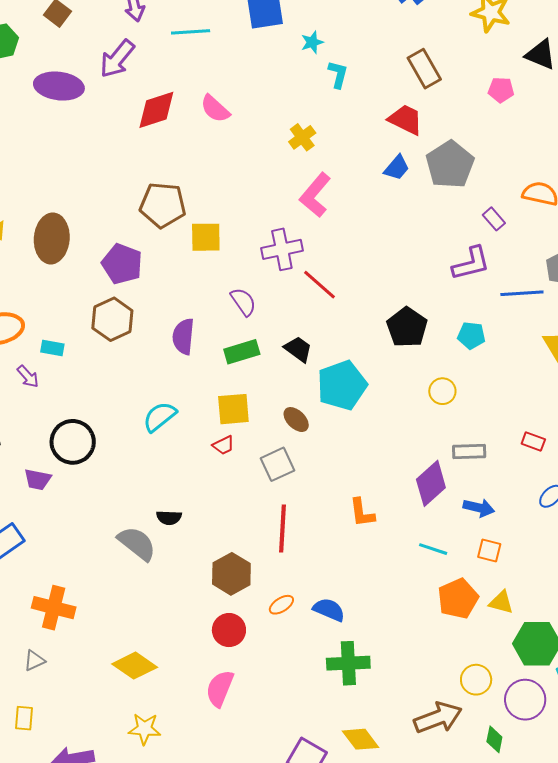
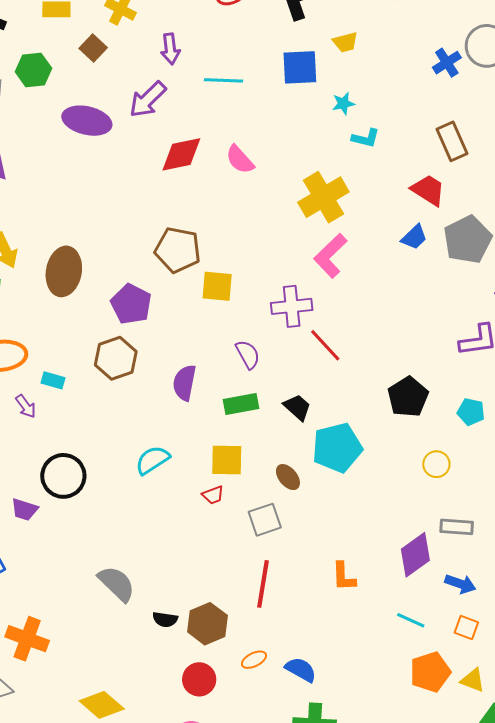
cyan L-shape: (338, 74) -> (366, 138), turned 84
yellow cross: (302, 137) -> (323, 197), size x1.8
black semicircle: (169, 518) -> (165, 619), moved

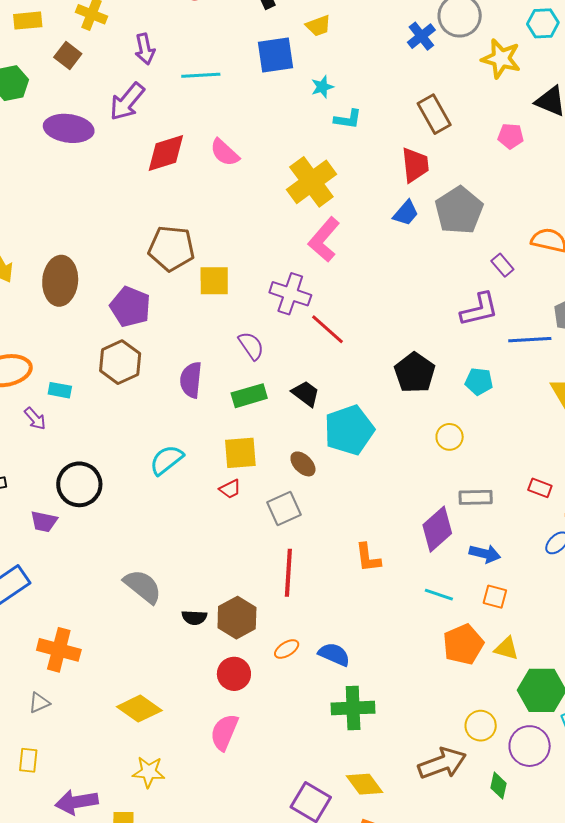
red trapezoid: (428, 190) -> (415, 165), turned 57
purple cross: (292, 306) -> (290, 294), turned 30

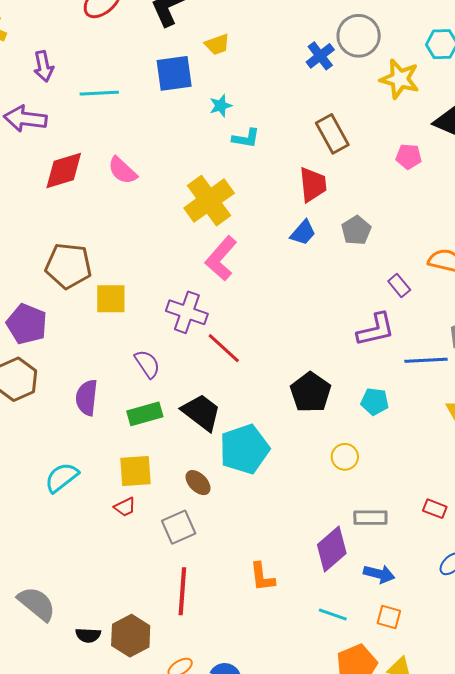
purple arrow: (127, 102) -> (25, 119), turned 57
gray pentagon: (459, 210) -> (356, 230), size x0.6
black trapezoid: (306, 394) -> (201, 412), size x1.4

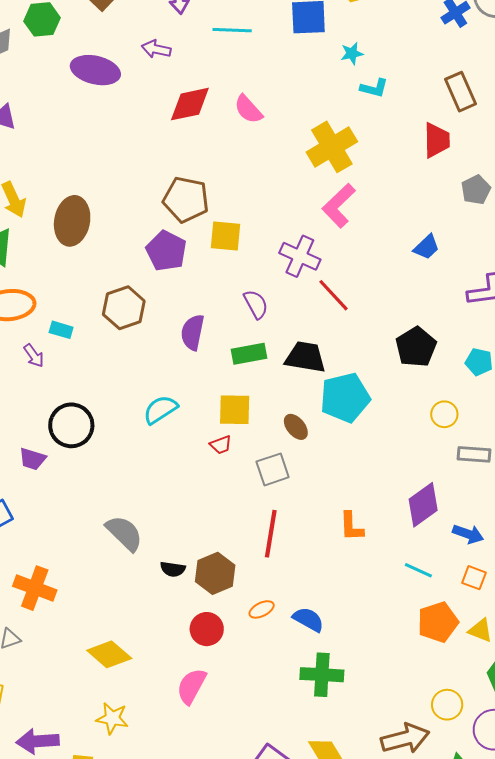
purple arrow: (25, 119) -> (156, 49), size x0.7
blue trapezoid: (303, 233) -> (427, 247), moved
purple pentagon: (27, 324) -> (166, 251), moved
black trapezoid: (201, 412) -> (305, 357), turned -33
gray rectangle: (370, 518) -> (474, 454), moved

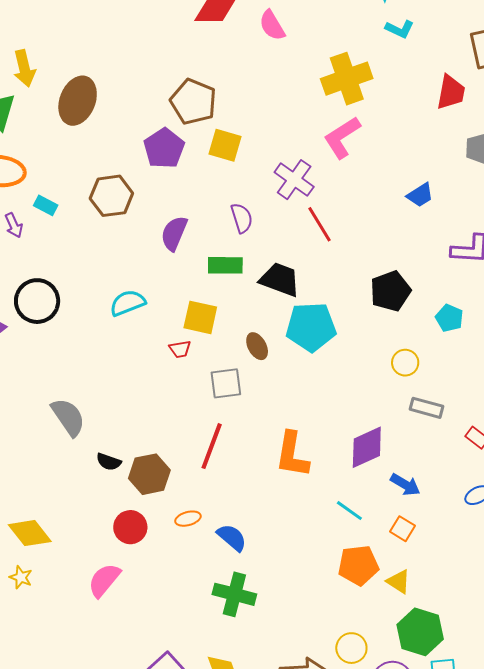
orange L-shape: (351, 526) -> (292, 455), size x1.5
yellow star: (112, 718) -> (21, 577), moved, size x0.7

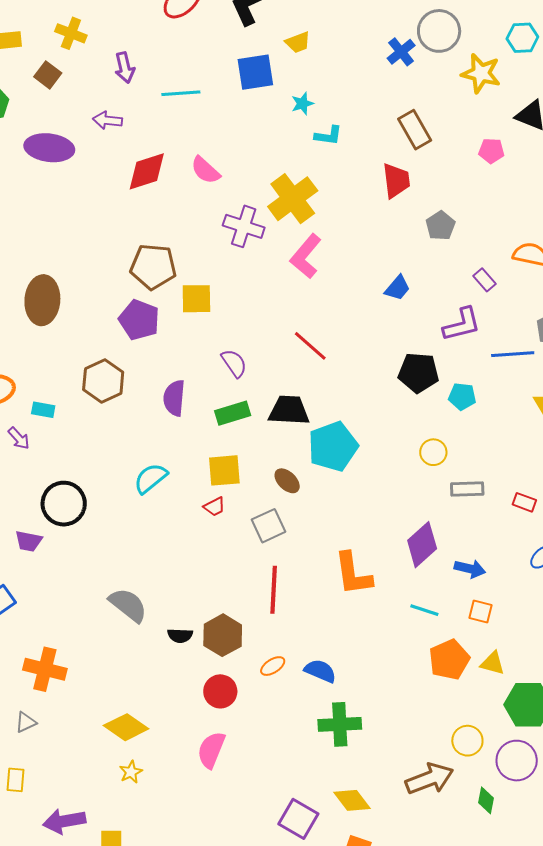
purple cross: (294, 180) -> (244, 226), moved
black pentagon: (390, 291) -> (418, 373), moved, turned -30
yellow star: (21, 577) -> (131, 772), turned -30

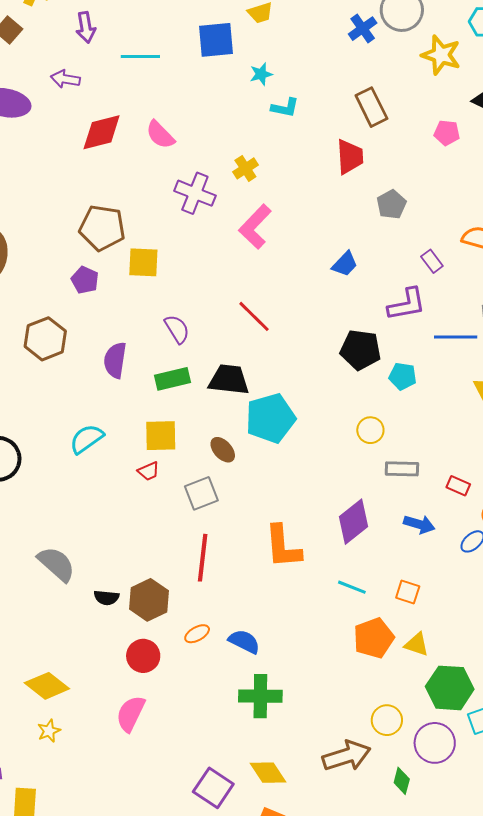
yellow cross: (293, 199) -> (245, 168), size x0.5
purple pentagon: (139, 320) -> (85, 280), size x0.7
blue arrow: (470, 569) -> (419, 524), moved

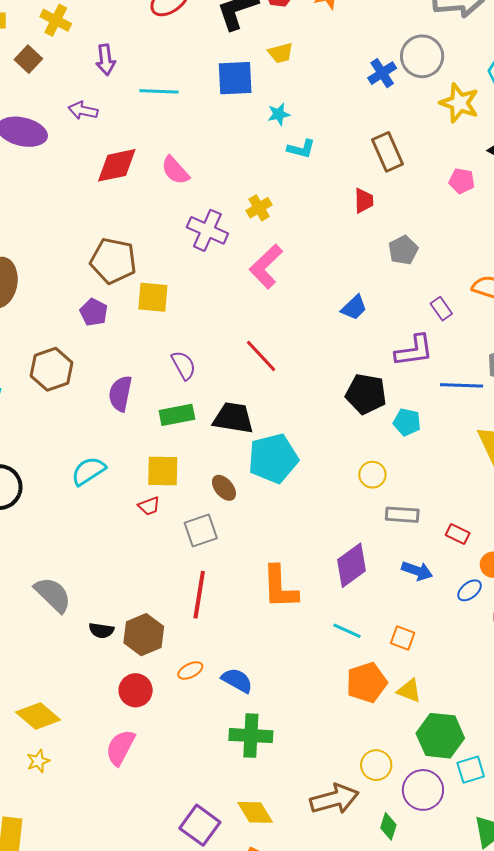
red trapezoid: (350, 157) -> (364, 201), size x0.7

